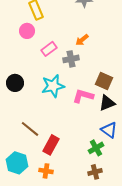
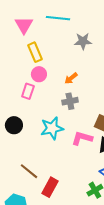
pink circle: (27, 31) -> (39, 74), moved
orange arrow: (82, 40) -> (71, 78), moved
pink rectangle: (49, 49) -> (28, 91), moved, turned -35

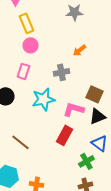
orange arrow: (71, 78) -> (79, 50), moved
pink rectangle: (28, 91) -> (23, 71), moved
red rectangle: (50, 187) -> (64, 135), moved

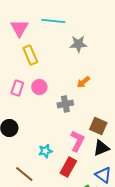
pink circle: (30, 45) -> (39, 87), moved
pink rectangle: (23, 71) -> (17, 88), moved
cyan star: (43, 99) -> (45, 151), moved, size x0.6
pink L-shape: (73, 109) -> (77, 141), turned 100

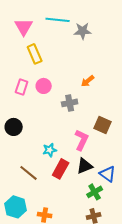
gray star: (78, 44) -> (83, 31), moved
black triangle: (101, 148) -> (85, 166), moved
red rectangle: (68, 167) -> (61, 169), moved

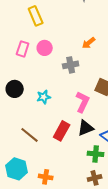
cyan star: (50, 150) -> (44, 97), moved
green cross: (95, 192) -> (96, 154), turned 35

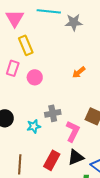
pink rectangle: (23, 49) -> (13, 68), moved
gray cross: (71, 65) -> (53, 113), moved
brown line: (30, 135) -> (20, 164), turned 54

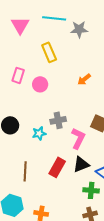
yellow rectangle: (26, 45) -> (49, 52), moved

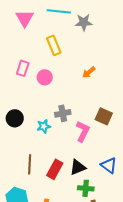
black triangle: (81, 164) -> (78, 167), moved
red rectangle: (57, 167) -> (55, 169), moved
green cross: (91, 190) -> (86, 188), moved

